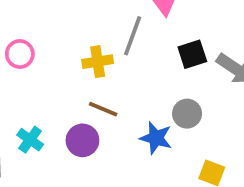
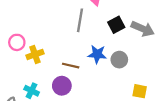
yellow cross: (98, 62) -> (35, 54), moved
blue star: (156, 138) -> (97, 54), moved

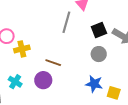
blue star: (97, 54) -> (94, 84), moved
gray circle: (119, 60) -> (99, 54), moved

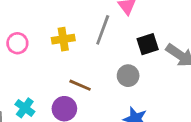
yellow cross: (22, 49) -> (63, 39), moved
gray circle: (99, 54) -> (128, 76), moved

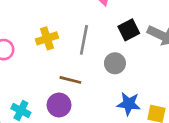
gray line: (103, 30) -> (84, 40), moved

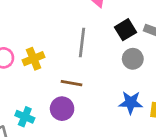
yellow cross: (47, 38) -> (34, 59), moved
gray circle: (115, 63) -> (133, 59), moved

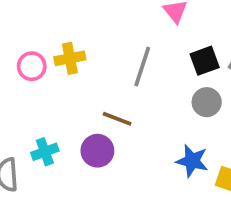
yellow cross: (34, 59) -> (70, 58), moved
cyan cross: (25, 117) -> (45, 152), turned 36

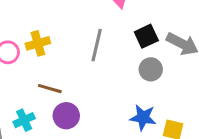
brown line: (117, 119) -> (50, 89), moved

